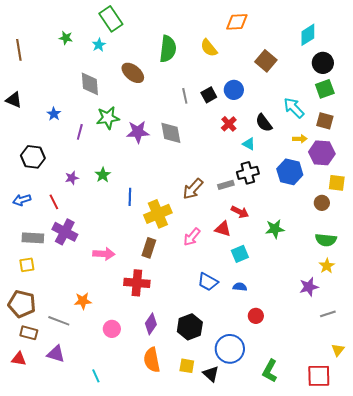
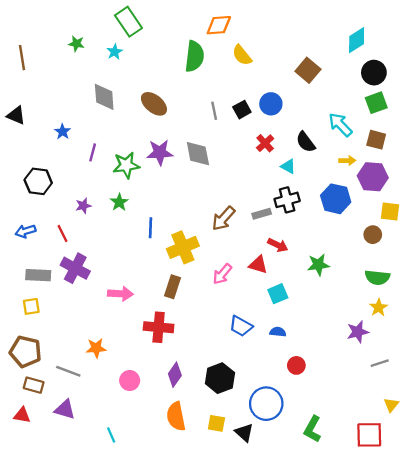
orange diamond: (237, 22) -> (219, 25), moved
brown ellipse: (133, 73) -> (154, 104), moved
green star: (108, 118) -> (126, 165), moved

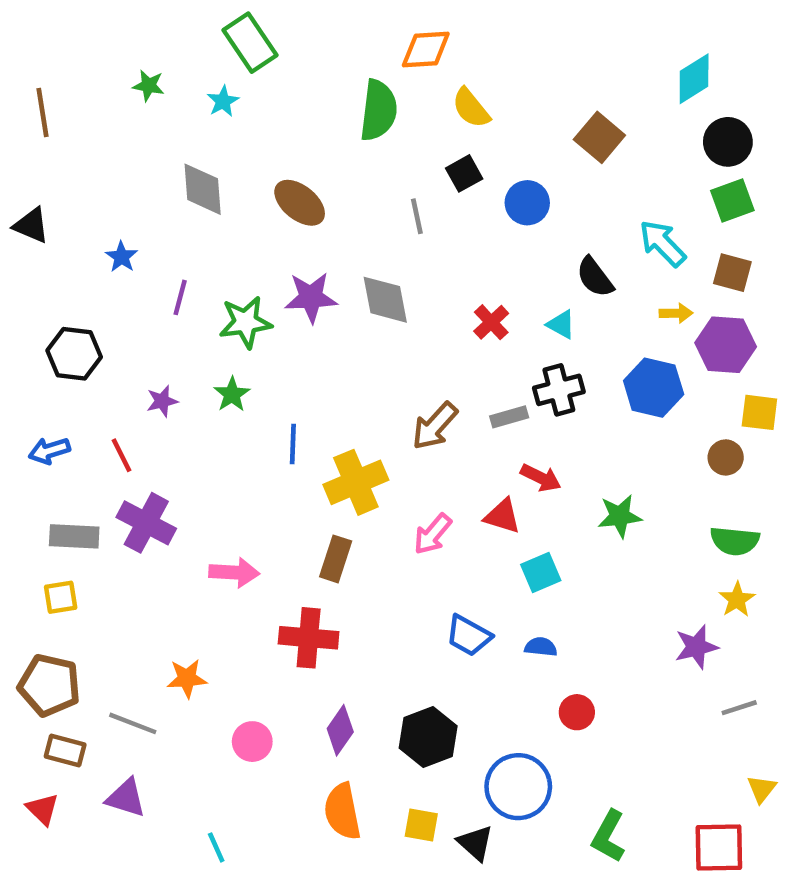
black square: (242, 110) -> (464, 173), moved
red cross: (265, 143) -> (491, 322), moved
red triangle: (22, 415) -> (43, 809), turned 36

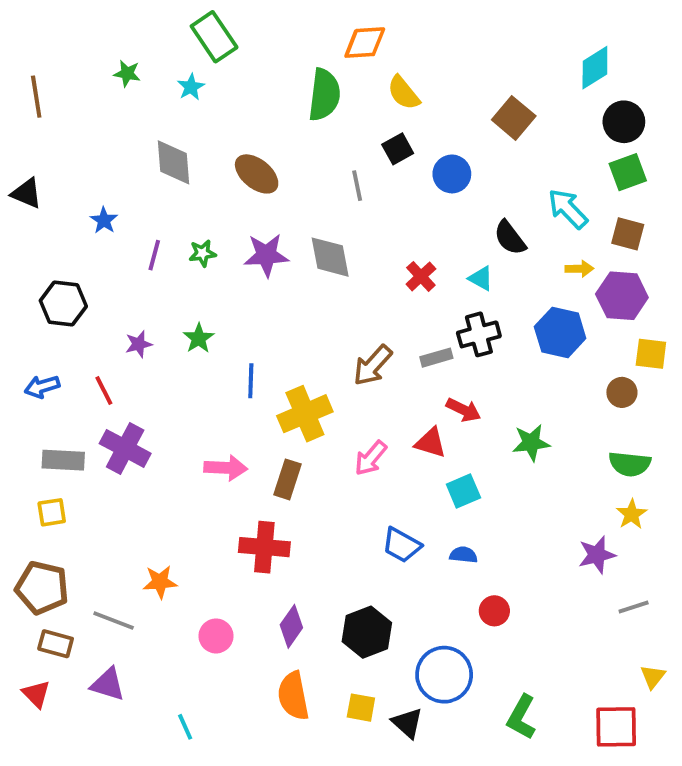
green star: (245, 322) -> (202, 253), moved, size x0.6
pink arrow: (234, 572) -> (226, 468), moved

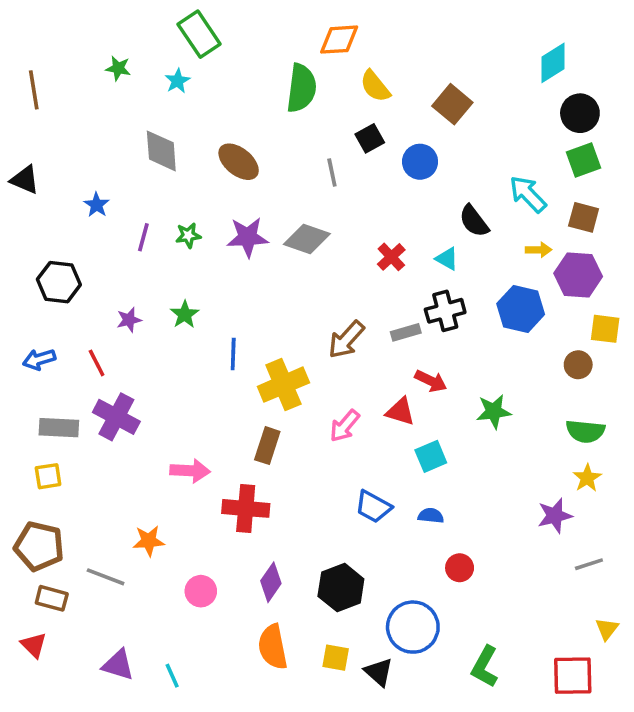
brown square: (514, 118) -> (452, 104), moved
gray diamond: (330, 257) -> (307, 239), turned -60
pink arrow: (226, 468) -> (190, 471), moved
purple triangle: (108, 684) -> (118, 665), moved

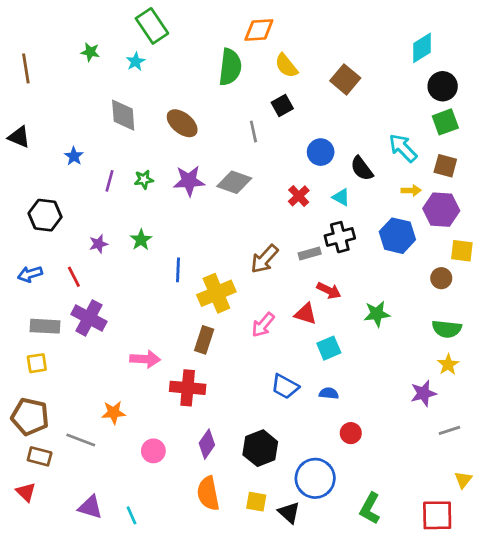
blue circle: (420, 162) -> (321, 152), moved

